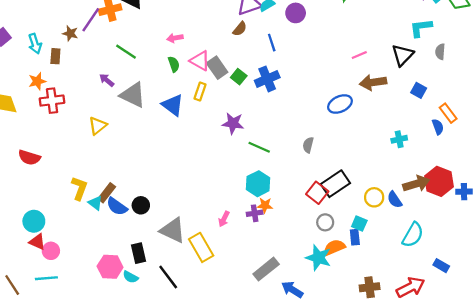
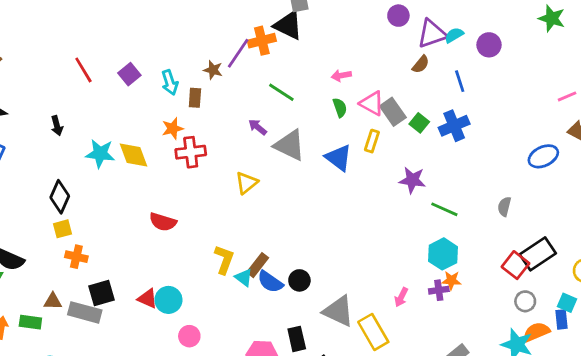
red triangle: (37, 242) -> (148, 299), moved

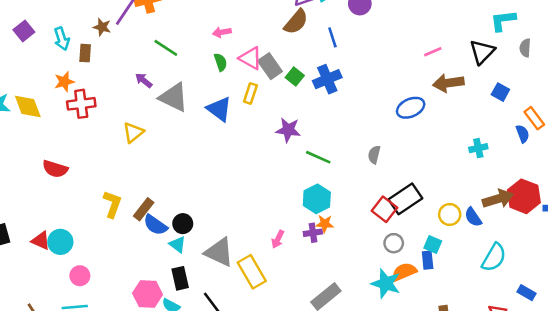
brown semicircle: (421, 64) -> (296, 22), size x1.5
cyan triangle: (244, 278) -> (178, 244), moved

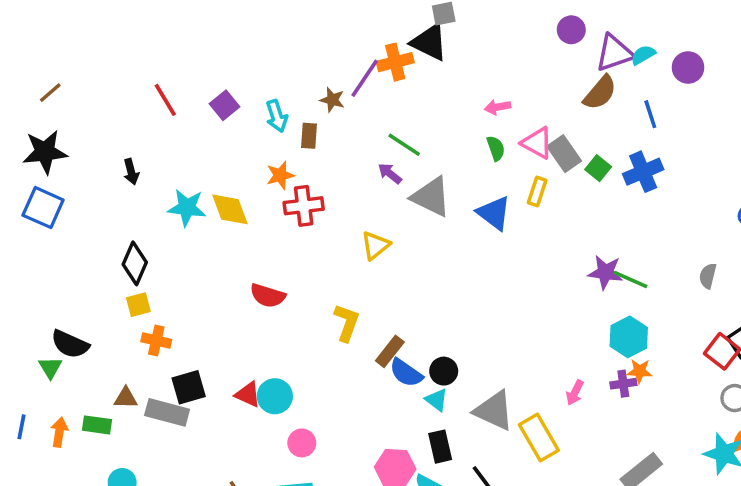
green line: (166, 48) -> (404, 145), moved
purple star: (288, 130) -> (605, 272), moved
yellow L-shape: (112, 204) -> (347, 323), moved

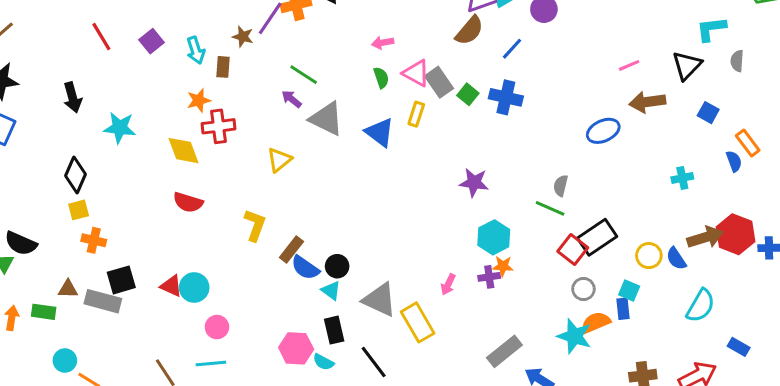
blue line: (650, 114) -> (512, 49), turned 60
black arrow: (131, 172) -> (72, 97), size x1.4
blue cross: (643, 172) -> (506, 97), turned 36
yellow diamond: (230, 209) -> (184, 151), moved
green line: (631, 279) -> (550, 208), moved

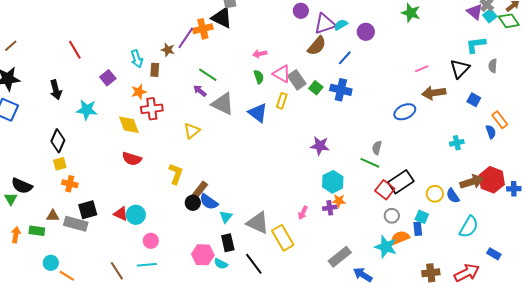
purple square: (152, 41) -> (108, 78), moved
black circle: (337, 266) -> (193, 203), moved
cyan triangle: (331, 291) -> (226, 217), turned 32

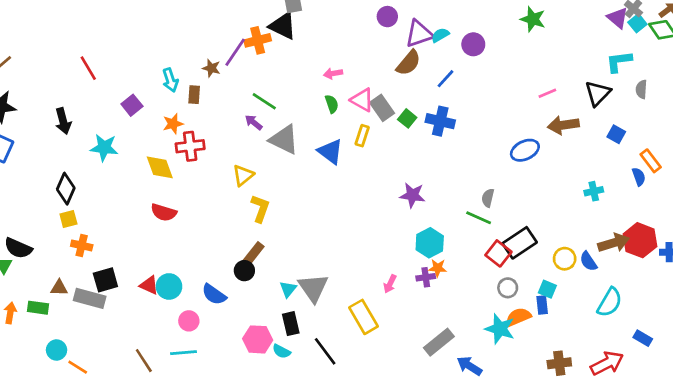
yellow L-shape: (176, 174) -> (260, 208), moved
blue semicircle: (209, 202) -> (214, 294), moved
gray triangle: (258, 223) -> (313, 288), moved, turned 30

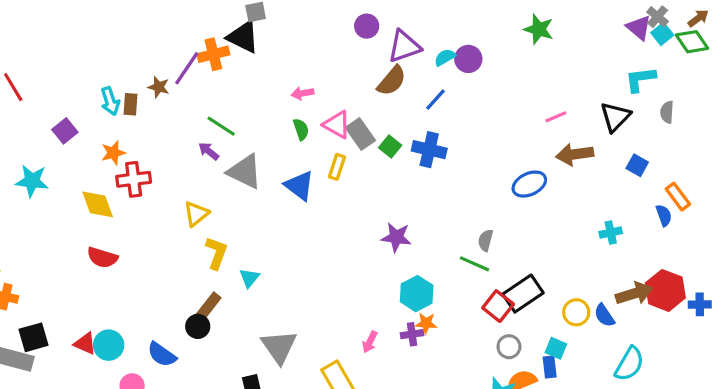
cyan semicircle: (440, 35) -> (445, 57), moved
brown rectangle: (194, 95) -> (130, 104), moved
cyan triangle: (288, 289) -> (249, 278), moved

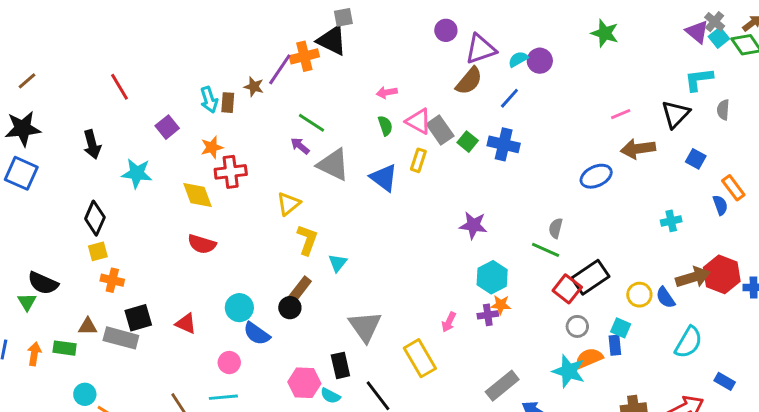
cyan circle: (109, 345) -> (239, 308), moved

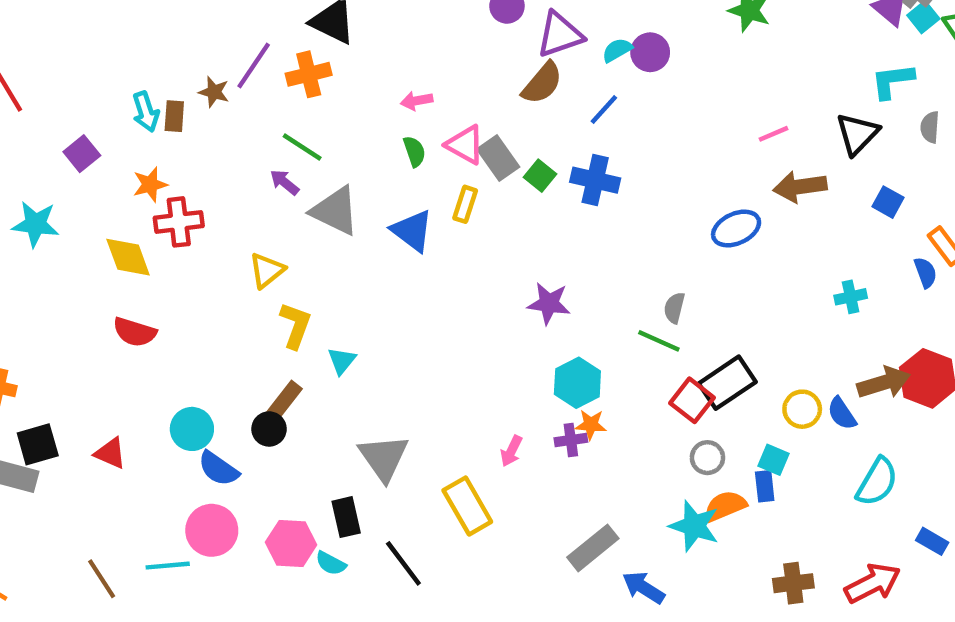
orange cross: (304, 56) -> (309, 74), moved
pink circle: (229, 363) -> (212, 530), moved, size x1.5

